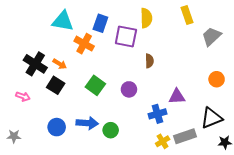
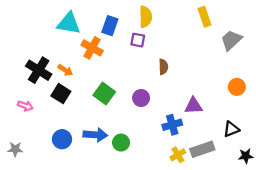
yellow semicircle: (146, 18) -> (146, 17), moved
purple square: (126, 36) -> (138, 40), size x0.6
black triangle: (211, 118) -> (231, 129), size x0.7

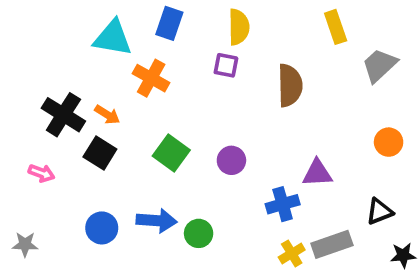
blue rectangle: (110, 26) -> (169, 23), moved
brown semicircle: (163, 67) -> (290, 85), moved, size x1.6

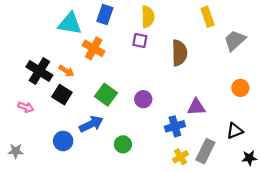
blue arrow: (157, 221) -> (91, 124), moved, turned -30
gray rectangle: (332, 244) -> (205, 151), turned -45

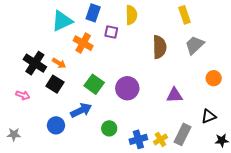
cyan triangle: (70, 24) -> (62, 21), turned -35
purple square: (140, 40) -> (111, 32), moved
gray trapezoid: (235, 40) -> (195, 45), moved
purple circle: (143, 99) -> (127, 88), size x1.5
blue cross: (175, 126) -> (138, 139), moved

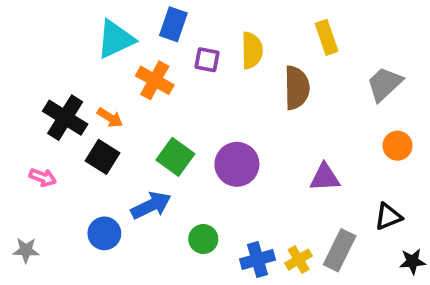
yellow semicircle: (131, 15) -> (252, 50), moved
yellow rectangle: (185, 15) -> (327, 37), moved
gray trapezoid: (195, 45) -> (384, 84), moved

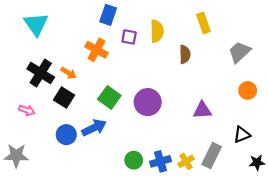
cyan triangle: (116, 39) -> (36, 24), moved, turned -40
brown semicircle: (297, 88) -> (185, 54), size x0.7
blue circle: (104, 233) -> (66, 135), moved
green circle: (203, 239) -> (134, 160), moved
gray star: (26, 250) -> (16, 156), size x1.5

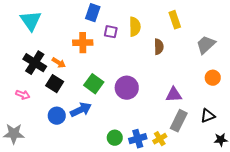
orange cross: (96, 50) -> (83, 43), turned -30
gray rectangle: (212, 156) -> (179, 121), moved

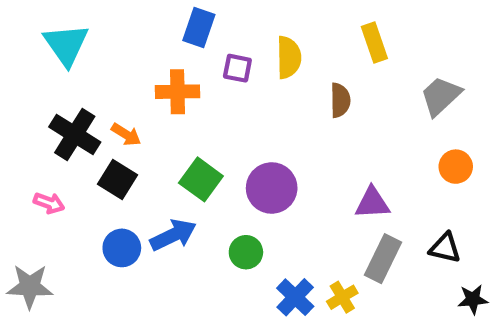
black triangle: (208, 116) -> (445, 248), turned 35
green circle: (115, 138) -> (246, 252), moved
blue cross: (138, 139) -> (295, 297), turned -30

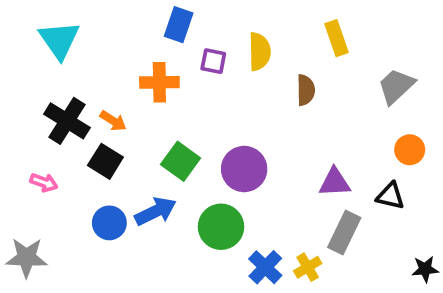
black triangle: (445, 248) -> (390, 196), moved
green circle: (246, 252) -> (221, 227), size x1.5

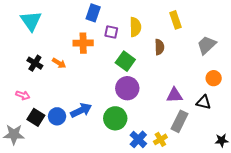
black cross: (67, 121) -> (35, 63), size x0.7
black square: (105, 161) -> (36, 117), moved
green square: (181, 161) -> (125, 61), moved

